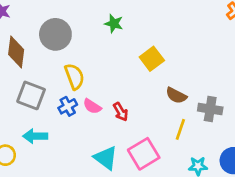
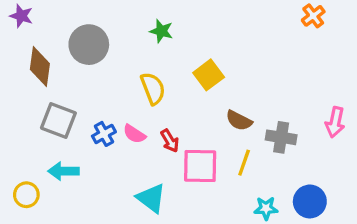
yellow semicircle: (74, 76) -> (153, 88), moved
pink square: (144, 154) -> (200, 166), moved, turned 32

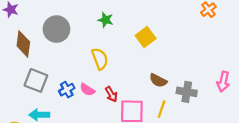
yellow square: (209, 75) -> (146, 37), moved

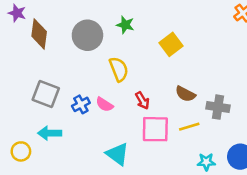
gray circle: (56, 29) -> (87, 35), moved
brown diamond: (23, 44) -> (39, 34), moved
red arrow: (111, 94) -> (142, 101), moved
yellow line: (162, 109) -> (189, 127), turned 54

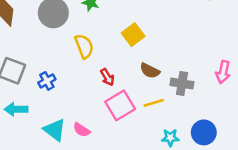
yellow square: (171, 44) -> (133, 35), moved
pink semicircle: (104, 104) -> (82, 130), moved
pink square: (155, 129) -> (120, 105), turned -32
cyan triangle: (117, 154) -> (55, 130), moved

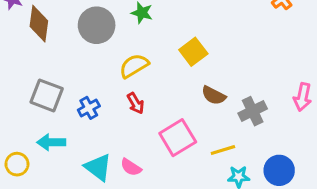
yellow semicircle: (84, 46) -> (134, 66), turned -100
red arrow: (107, 77) -> (136, 103), moved
gray cross: (182, 84) -> (253, 111), turned -35
yellow line: (154, 103) -> (223, 150), moved

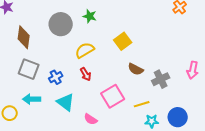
brown diamond: (39, 24) -> (24, 37), moved
cyan triangle: (98, 167) -> (66, 102), moved
pink semicircle: (131, 167) -> (91, 119), moved

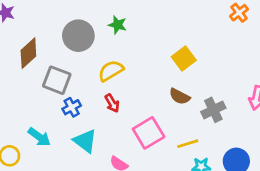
brown diamond: (24, 37) -> (28, 53), turned 40
yellow square: (123, 41) -> (184, 59), moved
gray square: (29, 69) -> (57, 80), moved
cyan arrow: (32, 99) -> (39, 137), turned -144

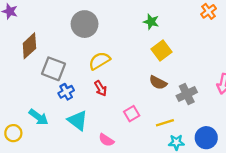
green star: (118, 25) -> (151, 22), moved
gray circle: (78, 36) -> (85, 24), moved
pink square: (149, 133) -> (132, 114), size x0.6

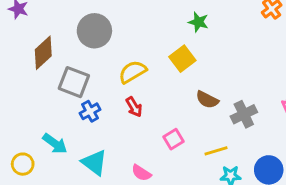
gray circle: (85, 24) -> (94, 31), moved
yellow square: (161, 50) -> (182, 59), moved
cyan triangle: (78, 120) -> (94, 163), moved

